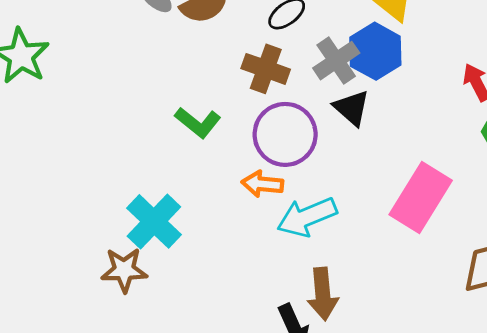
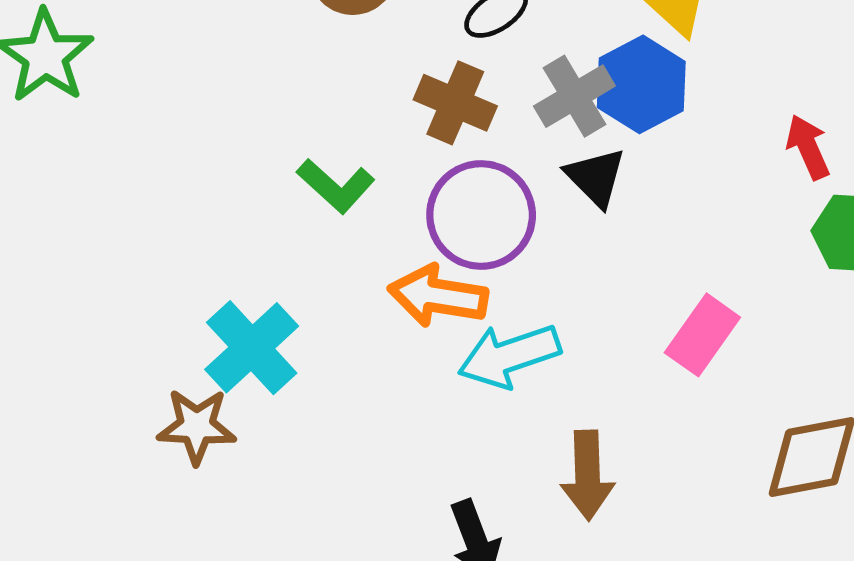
orange arrow: (262, 184) -> (438, 296), size x1.4
pink rectangle: (421, 198) -> (702, 335), size x0.7
brown arrow: (323, 294) -> (587, 475), moved

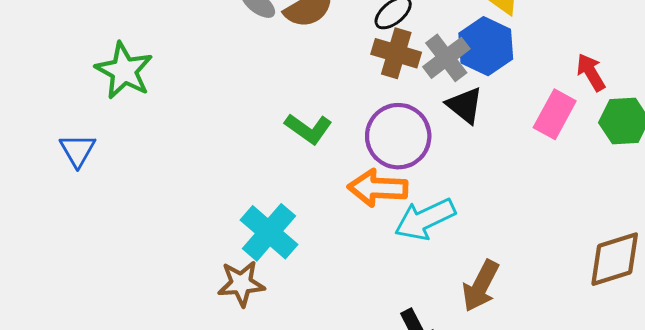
brown cross: (455, 103) -> (396, 53), moved
pink rectangle: (702, 335) -> (555, 114), moved
brown arrow: (587, 475) -> (481, 286), turned 36

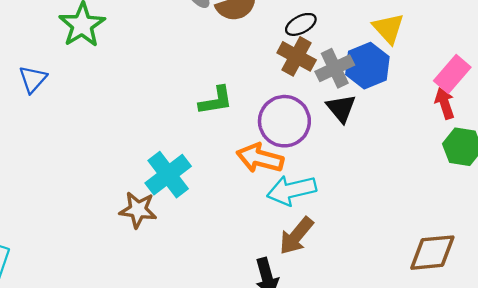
pink rectangle: (555, 114) -> (452, 74), moved
green L-shape: (308, 129) -> (216, 101), turned -57
brown arrow: (481, 286) -> (296, 236), moved

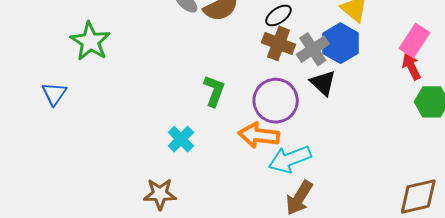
green L-shape: (216, 101) -> (214, 91), turned -52
cyan cross: (168, 175) -> (181, 139), moved, size x0.7

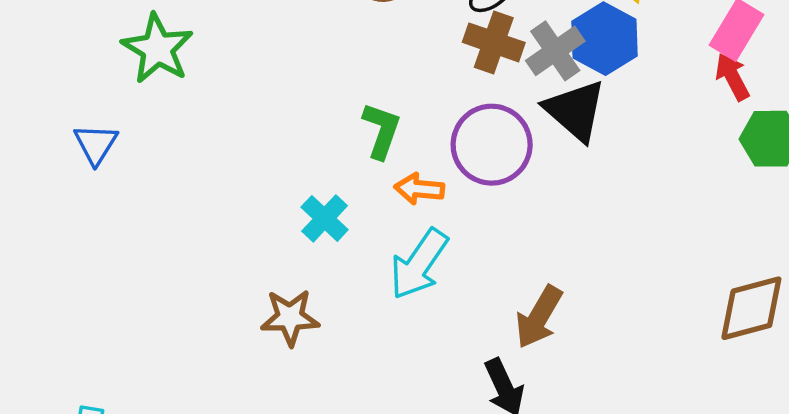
black triangle: (323, 83) -> (575, 110), size x1.4
orange arrow: (259, 135) -> (419, 189), moved, size x0.7
cyan arrow: (290, 159) -> (419, 264), moved, turned -33

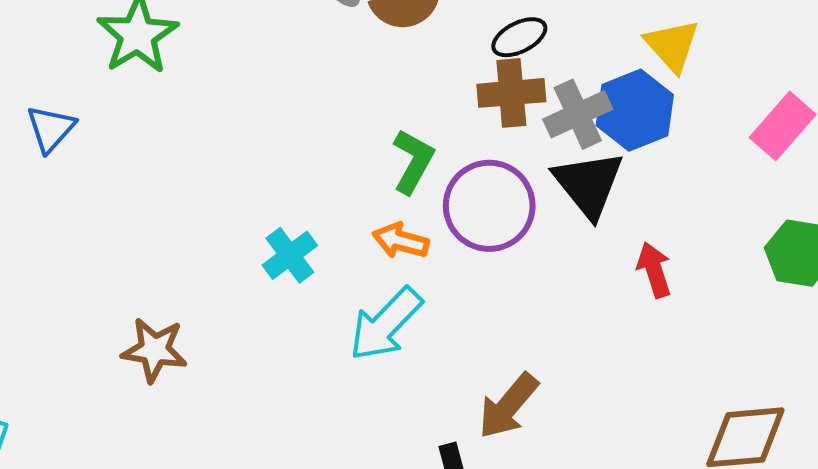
brown cross: (494, 42) -> (511, 93), turned -34
red arrow: (732, 77) -> (654, 270), moved
green L-shape: (381, 130) -> (413, 161), moved
brown star: (290, 317) -> (154, 350), moved

